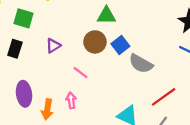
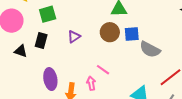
green square: (24, 18) -> (48, 14), turned -30
blue square: (120, 45) -> (132, 34), turned 35
pink line: (80, 73) -> (103, 70), moved

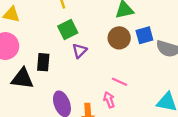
green square: (48, 14) -> (68, 30), moved
black triangle: (21, 51) -> (22, 78), size x1.5

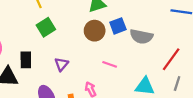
purple triangle: (80, 51) -> (61, 64), moved
pink line: (120, 82) -> (110, 64), moved

